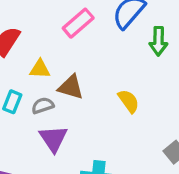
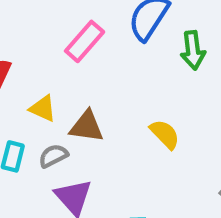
yellow triangle: (40, 69) -> (43, 109), turned 30

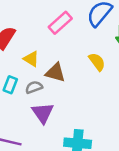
yellow semicircle: (165, 134) -> (97, 62), moved

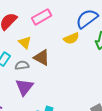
pink rectangle: (60, 23) -> (42, 17), moved
yellow semicircle: (97, 62) -> (71, 38), moved, turned 91

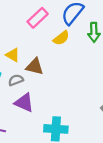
pink rectangle: (42, 17) -> (38, 18), moved
purple triangle: (24, 87) -> (24, 103), turned -30

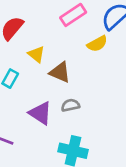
gray semicircle: (16, 80) -> (70, 105), moved

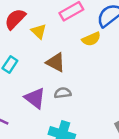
yellow triangle: (36, 54) -> (39, 31), moved

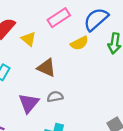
purple triangle: (35, 98) -> (29, 103), turned 35

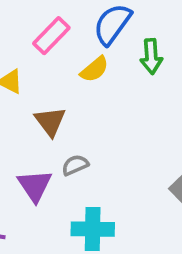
brown triangle: (46, 68) -> (50, 121), turned 42

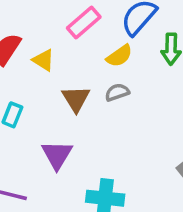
gray semicircle: (75, 165) -> (117, 92), moved

